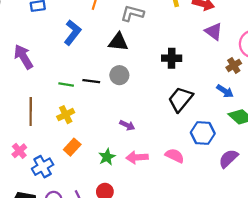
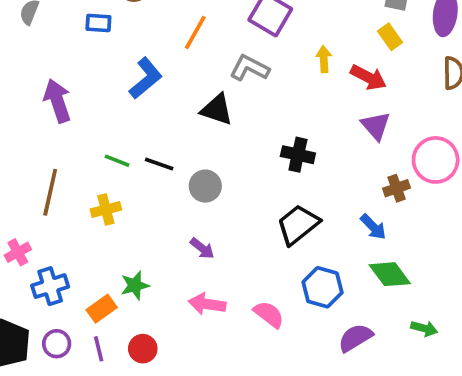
gray circle: (119, 75) -> (205, 186), moved
orange rectangle: (72, 147) -> (102, 309), moved
green star: (107, 157) -> (135, 285), moved

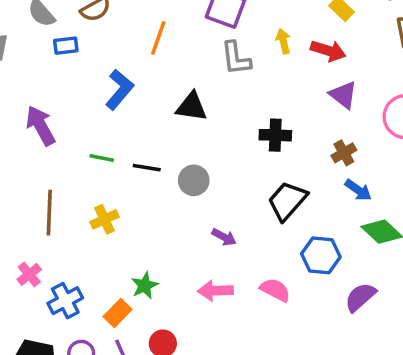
gray L-shape: (250, 68) -> (236, 58), moved, turned -114
green line: (117, 161) -> (102, 158), moved
brown cross: (397, 188) -> (344, 153), moved
purple arrow: (202, 248) -> (224, 237), moved

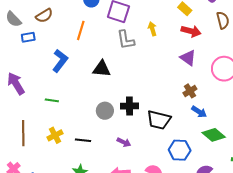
red arrow: (328, 51) -> (191, 31), moved
black cross: (275, 135) -> (129, 106), moved
black line: (147, 168) -> (83, 140), moved
black trapezoid: (287, 201) -> (159, 120), turned -115

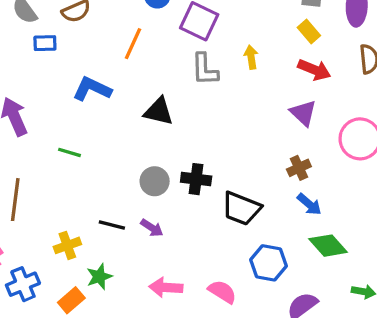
blue L-shape: (60, 61) -> (92, 89), turned -110
yellow cross: (55, 135) -> (67, 245), moved
purple arrow: (124, 142) -> (152, 228), moved

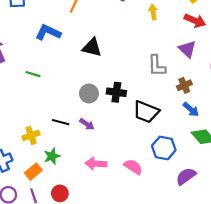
gray L-shape: (205, 69) -> (157, 66), moved

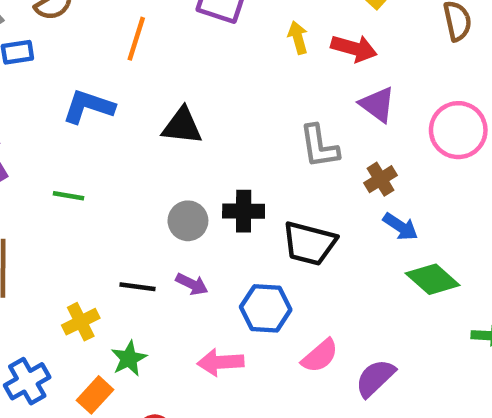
red arrow: (195, 21) -> (354, 48), moved
blue hexagon: (164, 148) -> (266, 308), moved
pink semicircle: (133, 167) -> (320, 356), moved, turned 114
purple semicircle: (186, 176) -> (375, 378), moved

